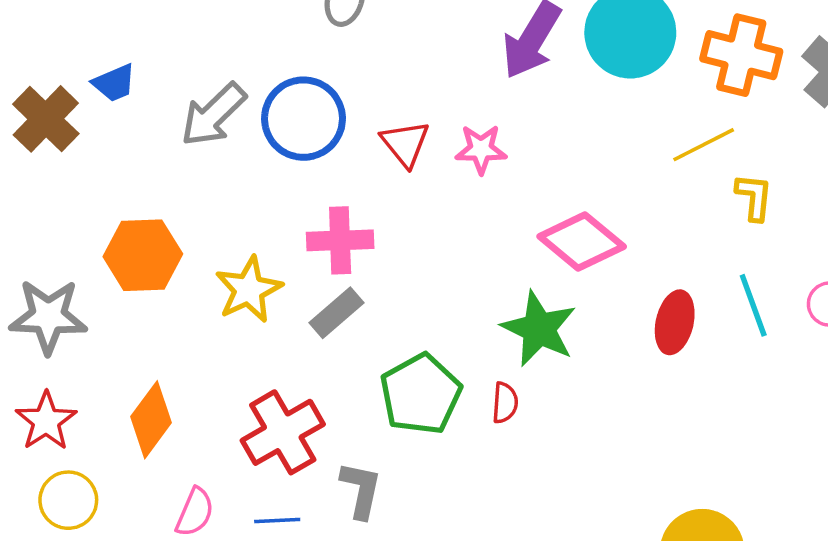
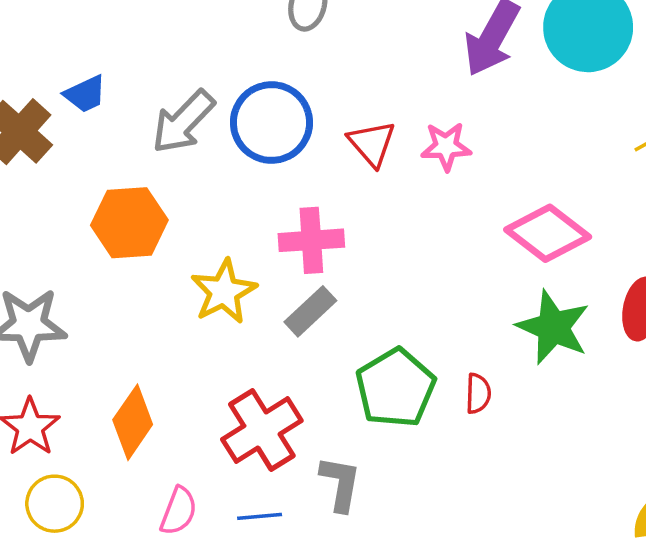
orange hexagon: (143, 255) -> (129, 223), moved
green star: (539, 329) -> (553, 327), moved

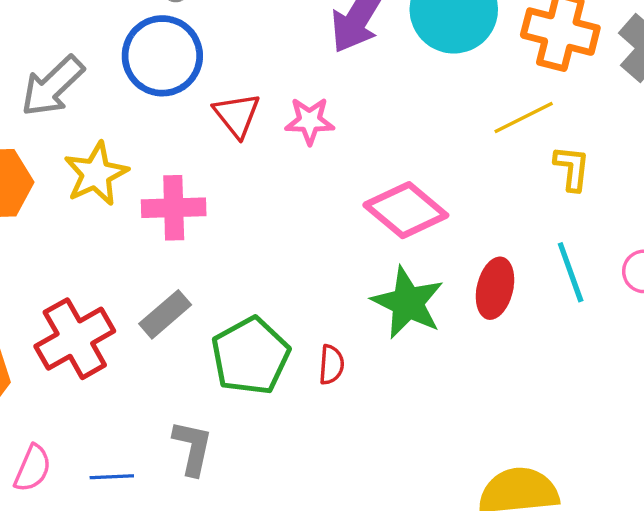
blue circle: (271, 123) -> (162, 56), moved
yellow star: (224, 292) -> (96, 174), moved
gray rectangle: (310, 311) -> (165, 314), moved
red cross: (262, 430) -> (75, 339), moved

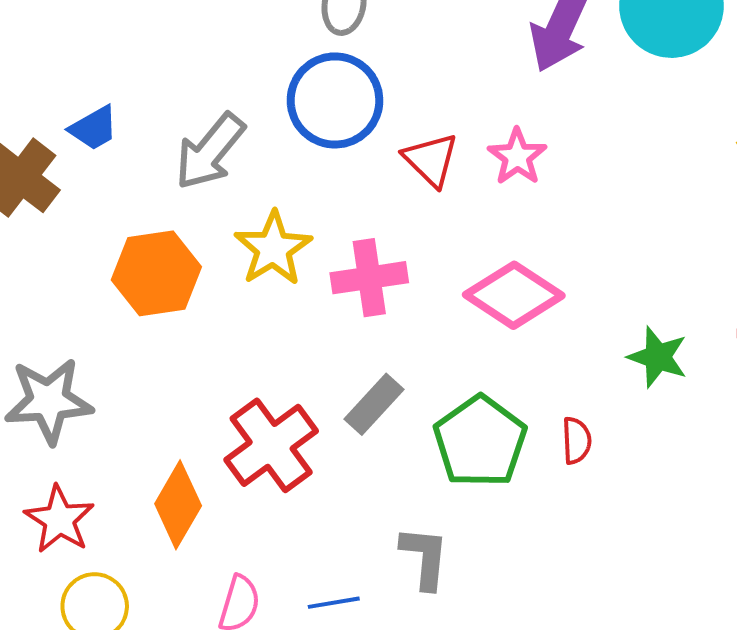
pink star: (310, 121) -> (517, 157), turned -30
pink diamond: (406, 210) -> (514, 295), moved
green star: (408, 303) -> (658, 357), size x0.7

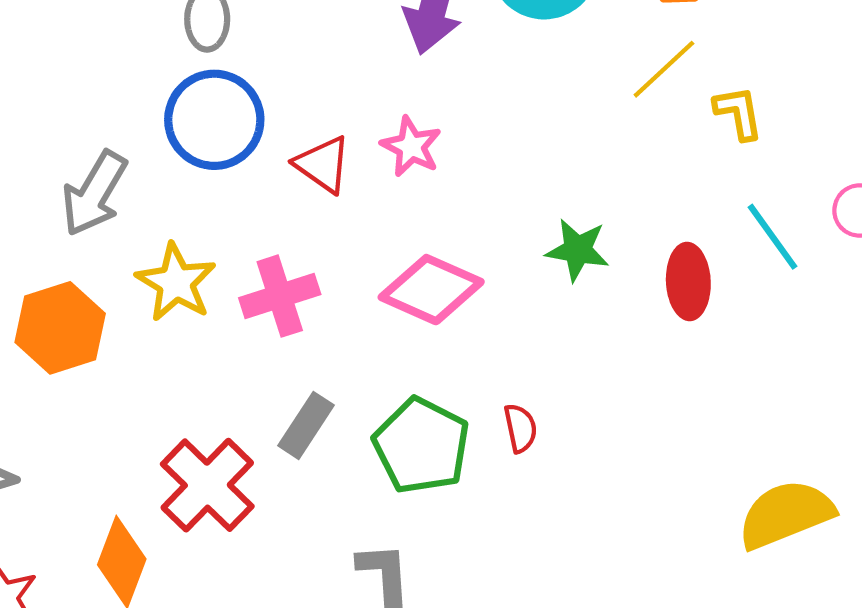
green star: (658, 357) -> (578, 250), moved

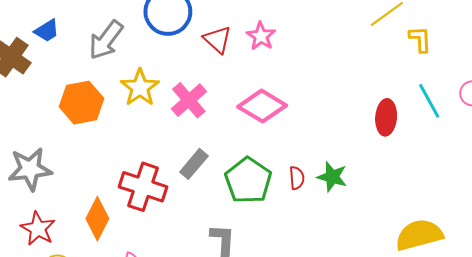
green star: (578, 250) -> (332, 177), moved
pink cross: (280, 296) -> (189, 100), turned -30
red cross: (207, 485) -> (143, 187), turned -33

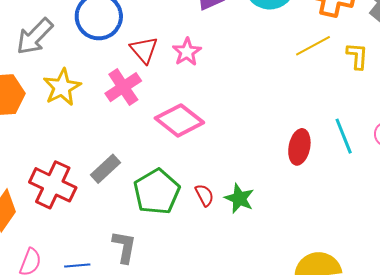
yellow L-shape: (420, 39) -> (357, 56), moved
pink cross: (189, 100) -> (123, 87), moved
red semicircle: (297, 178) -> (204, 195), turned -30

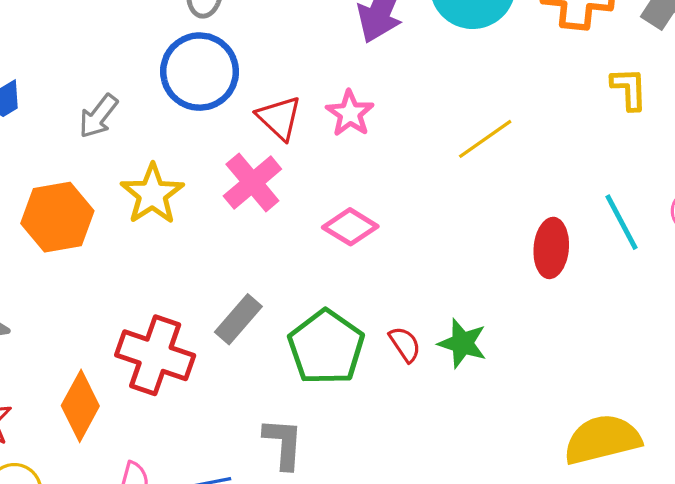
gray arrow: (35, 36) -> (98, 116), size x0.7
yellow line: (313, 46) -> (485, 139), moved
pink diamond: (179, 120) -> (350, 227), size x0.7

